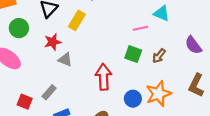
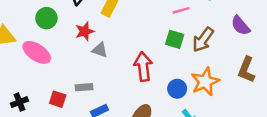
brown arrow: (159, 56) -> (203, 40), size x1.5
gray rectangle: (49, 92) -> (84, 87), turned 48

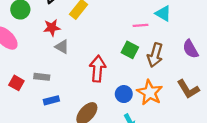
brown arrow: (203, 40) -> (155, 55), turned -30
brown L-shape: (246, 70) -> (188, 89), turned -65
orange star: (205, 82) -> (150, 93), turned -30

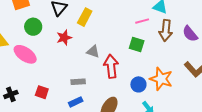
gray triangle: (62, 47) -> (93, 52), moved
brown arrow: (155, 55) -> (166, 30), moved
gray rectangle: (42, 77) -> (78, 82), moved

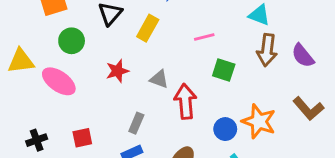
pink line: (142, 21) -> (204, 37), moved
red star: (64, 38) -> (117, 71), moved
gray rectangle: (78, 82) -> (136, 123), turned -64
red square: (42, 92) -> (82, 138), turned -32

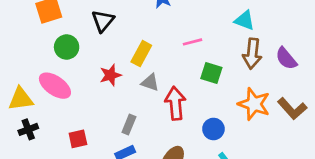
yellow rectangle: (148, 28) -> (141, 54), moved
yellow triangle: (21, 61) -> (21, 99), moved
orange star: (259, 121) -> (254, 104), moved
black cross: (37, 140) -> (28, 129), moved

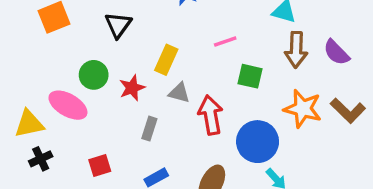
green circle: (67, 47) -> (94, 75), moved
gray rectangle: (129, 124) -> (149, 129), moved
blue circle: (213, 129) -> (258, 142), size x1.6

